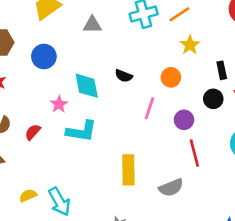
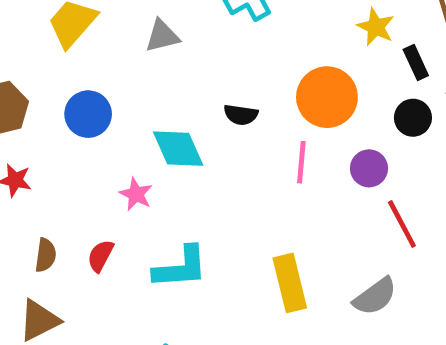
yellow star: (190, 45) -> (376, 27), moved
orange circle: (171, 77) -> (327, 97), size x1.6
cyan L-shape: (81, 131) -> (181, 267), moved

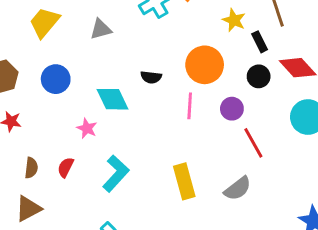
cyan L-shape: (181, 267) -> (116, 173), turned -42

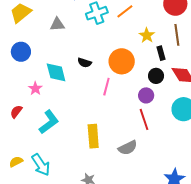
purple circle: (232, 109) -> (146, 95), moved

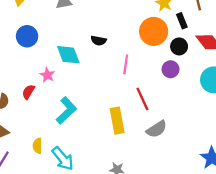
orange circle: (122, 61) -> (154, 31), moved
red semicircle: (16, 112) -> (28, 92), moved
red line: (144, 119) -> (142, 99), moved
yellow semicircle: (16, 162) -> (37, 146), moved, turned -56

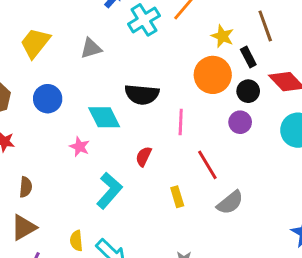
black semicircle: (99, 41) -> (142, 94), size x1.6
red semicircle: (28, 92) -> (144, 157), moved
yellow rectangle: (117, 121) -> (177, 197), size x0.6

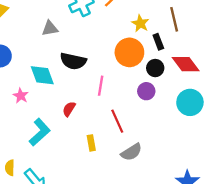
gray triangle: (91, 48) -> (50, 28), moved

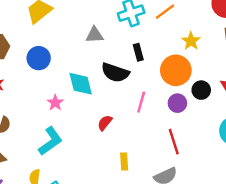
black rectangle: (158, 42) -> (138, 52), moved
purple circle: (146, 91) -> (177, 103), moved
red line: (117, 121) -> (174, 142), moved
cyan L-shape: (40, 132) -> (50, 141), moved

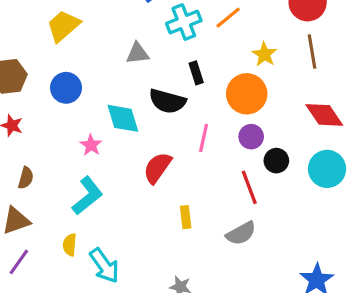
black circle: (201, 90) -> (276, 161), moved
red semicircle: (105, 123) -> (157, 168), size x1.5

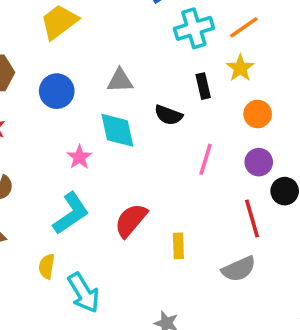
gray triangle: (138, 53) -> (120, 81), moved
yellow star: (264, 54) -> (240, 68), moved
orange circle: (247, 94) -> (258, 114), size x0.6
black semicircle: (167, 101) -> (169, 115), size x0.7
red semicircle: (157, 168) -> (131, 220), moved

